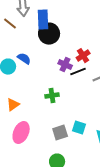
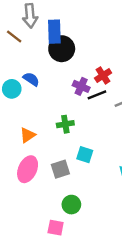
orange triangle: (13, 105) -> (28, 135), moved
cyan square: (79, 128) -> (85, 155), moved
gray square: (60, 133) -> (60, 169), moved

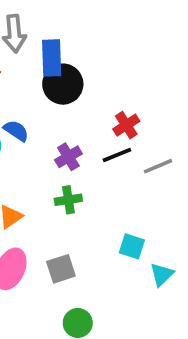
purple cross: (81, 86) -> (68, 157), moved, turned 35
cyan square: (85, 155) -> (132, 246), moved

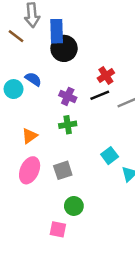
purple cross: (68, 157) -> (68, 96), turned -35
cyan square: (132, 246) -> (110, 156), turned 35

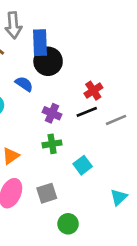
blue semicircle: (33, 79) -> (24, 84), moved
cyan square: (110, 156) -> (83, 165), moved
green circle: (74, 206) -> (68, 224), moved

